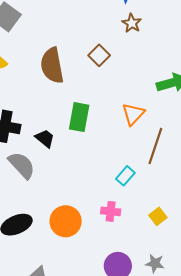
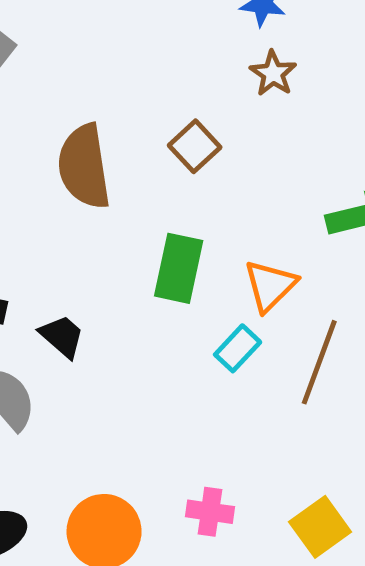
green rectangle: (79, 117) -> (179, 268), moved
cyan rectangle: (125, 176) -> (238, 348), moved
yellow square: (158, 216) -> (320, 527), size x1.4

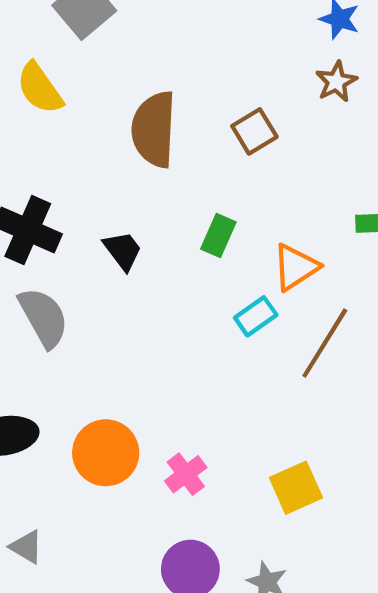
green rectangle: (179, 268) -> (218, 236), size x0.7
black trapezoid: (62, 336) -> (123, 251), moved
pink cross: (210, 512) -> (186, 474), moved, turned 33

